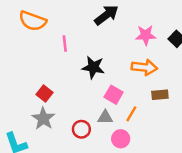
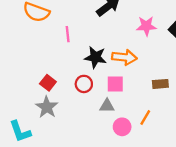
orange arrow: (144, 67) -> (124, 57), moved
pink square: (114, 95) -> (115, 84), turned -30
orange line: (131, 114) -> (145, 118), moved
red circle: (81, 129) -> (84, 84), moved

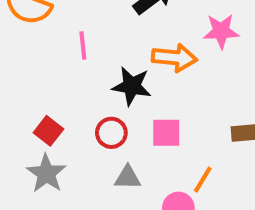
orange arrow: (124, 57) -> (174, 58), moved
gray triangle: (107, 106) -> (128, 178), moved
orange line: (145, 118) -> (203, 180), moved

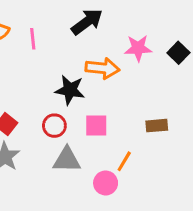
pink line: (83, 45) -> (33, 39), moved
gray triangle: (128, 178) -> (67, 160), size x1.4

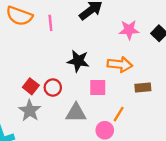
orange arrow: (102, 68) -> (120, 64), moved
red circle: (54, 126) -> (53, 88), moved

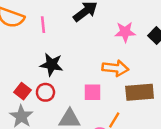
black star: (78, 61) -> (51, 65), moved
brown rectangle: (143, 88) -> (140, 92), size x1.6

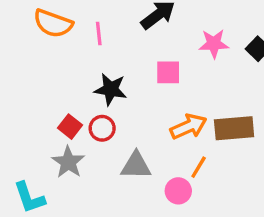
orange arrow: (115, 68) -> (188, 127), moved, turned -30
pink square: (93, 92) -> (168, 72), moved

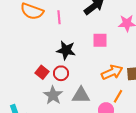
gray star: (68, 162) -> (53, 95), moved

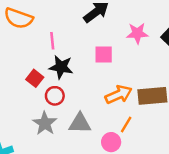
pink line: (59, 17) -> (52, 41), moved
red square: (42, 72) -> (35, 78), moved

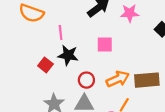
pink star: (137, 33) -> (130, 13), moved
red circle: (55, 96) -> (86, 80), moved

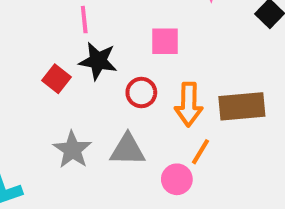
orange arrow: (118, 79) -> (189, 104), turned 115
red circle: (86, 80) -> (141, 93), moved

